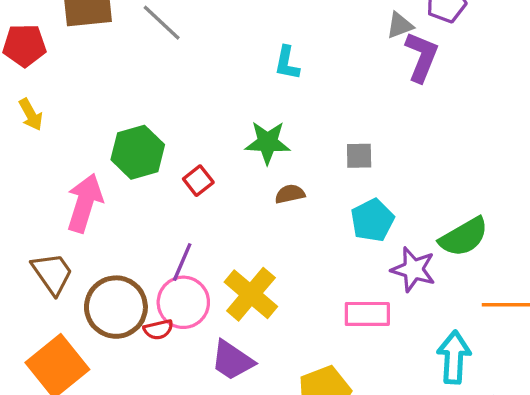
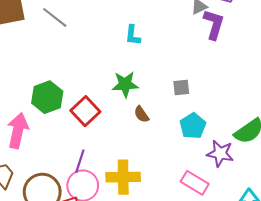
red square: (198, 181) -> (85, 111), size x1.6
brown semicircle: (290, 194) -> (141, 114), turned -108
yellow cross: (251, 294) -> (123, 177), turned -36
pink rectangle: (367, 314) -> (195, 183), turned 36

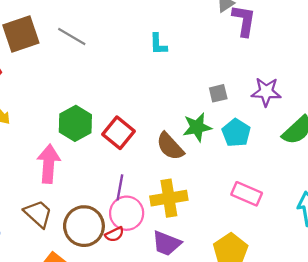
green star: (125, 84) -> (197, 127), moved
brown semicircle: (141, 114) -> (170, 146), moved, size x1.6
purple star: (220, 153) -> (266, 92), moved

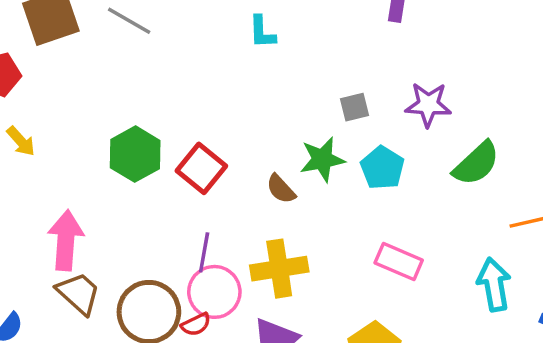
brown semicircle: (170, 146) -> (281, 189), size x0.7
pink arrow: (49, 164) -> (66, 240), moved

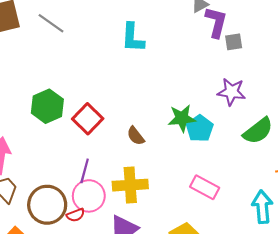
cyan L-shape: (262, 32) -> (133, 38), size x1.4
gray square: (354, 107) -> (234, 42), moved
green star: (322, 159) -> (182, 118), moved

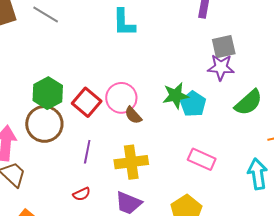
gray square: (234, 42) -> (224, 47), moved, size x1.4
pink circle: (89, 196) -> (121, 98), moved
brown circle: (47, 205) -> (44, 124), moved

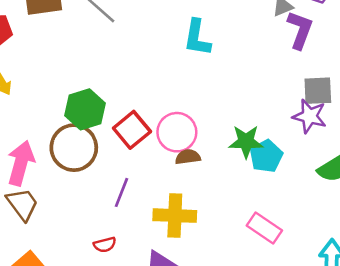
brown semicircle: (133, 115) -> (188, 157), turned 114

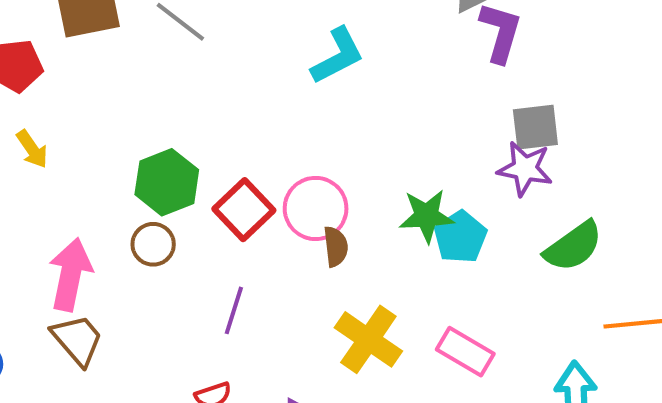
cyan L-shape: (197, 38) -> (338, 56), turned -123
brown circle: (74, 148) -> (153, 244), size x0.6
brown semicircle: (188, 157) -> (336, 247), turned 95
yellow cross: (175, 216) -> (368, 339), moved, turned 36

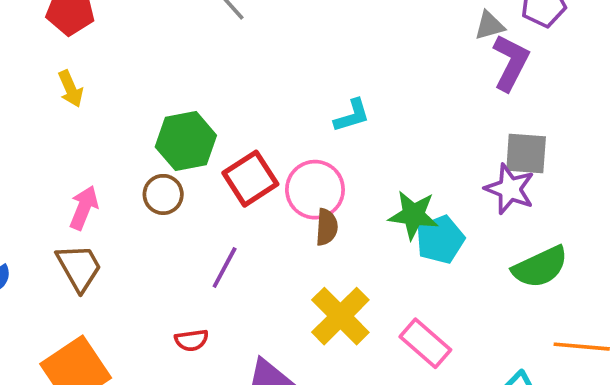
cyan L-shape: (338, 56) -> (352, 116), moved, size x0.7
pink arrow: (70, 275) -> (84, 208), size x0.7

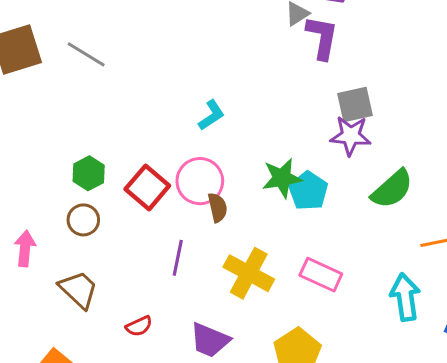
green hexagon: (186, 141) -> (89, 173), size x0.7
purple line: (225, 267) -> (178, 258), moved
brown trapezoid: (79, 268) -> (78, 289), moved

